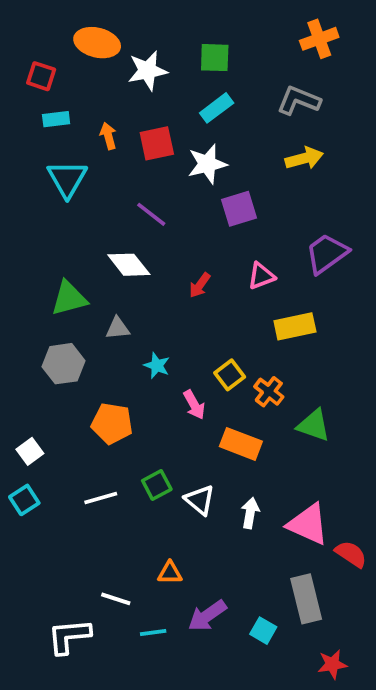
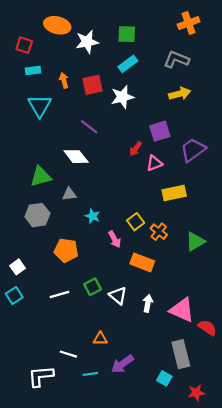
purple square: (239, 209) -> (160, 131), moved
red arrow: (200, 285) -> (136, 149), moved
green triangle: (314, 425) -> (195, 242), moved, turned -50
cyan square: (263, 631) -> (164, 378), moved

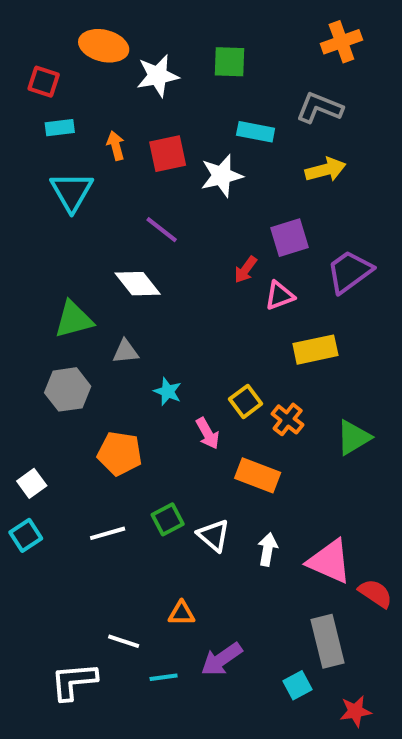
cyan rectangle: (128, 64) -> (256, 132), moved, turned 48
cyan square: (164, 378) -> (298, 685), turned 32

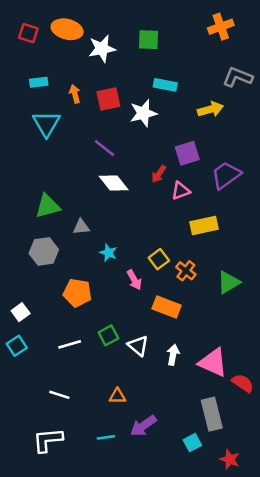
red square: (44, 82) -> (28, 33), moved
gray L-shape: (319, 108) -> (238, 77), moved
white diamond: (138, 284) -> (114, 183), moved
white line: (124, 641) -> (59, 395), moved
red star: (355, 711) -> (230, 459), turned 30

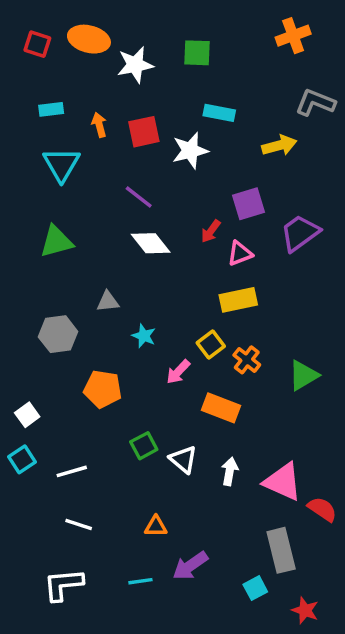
green triangle: (48, 206) -> (56, 242), moved
yellow rectangle: (204, 226) -> (238, 300), moved
pink arrow: (134, 280) -> (178, 372), turned 72
white line: (70, 344) -> (72, 471), moved

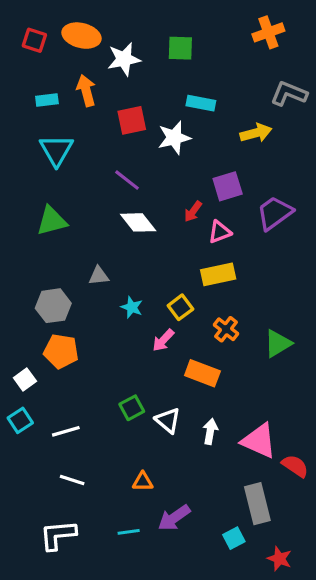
orange arrow: (99, 125) -> (86, 91), moved, size x1.4
yellow square: (211, 344) -> (180, 307), moved
orange pentagon: (103, 389) -> (61, 351), moved

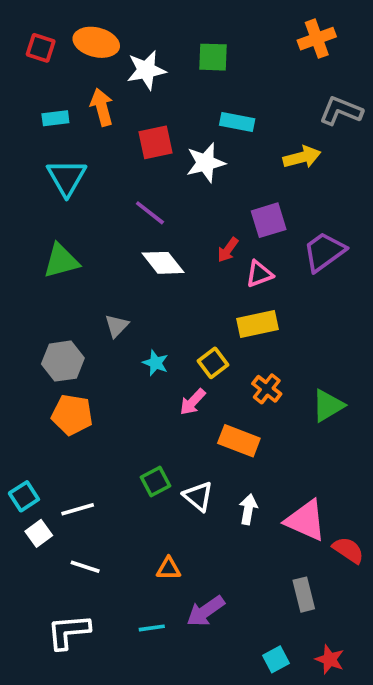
gray triangle: (99, 276) -> (117, 326), turned -40
white square: (25, 380) -> (39, 533), moved
gray rectangle: (257, 504) -> (304, 595), size x0.7
cyan square: (234, 538) -> (276, 659), moved

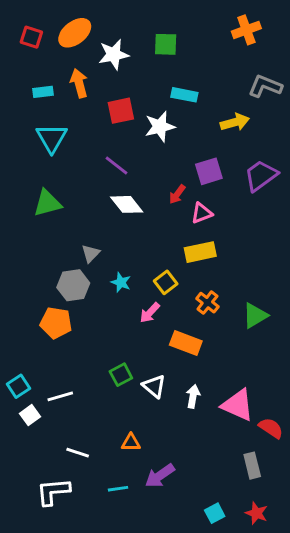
orange ellipse: (96, 42) -> (75, 33), turned -52
purple trapezoid: (324, 252) -> (261, 176), moved
gray hexagon: (63, 361) -> (73, 285), moved
white line: (85, 567) -> (78, 453), moved
gray rectangle: (304, 595) -> (252, 466), moved

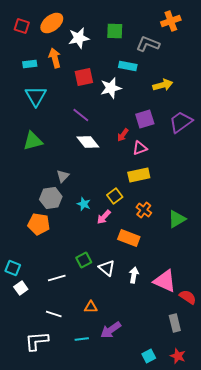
gray L-shape: (265, 86) -> (148, 44), moved
cyan star: (121, 282) -> (84, 204), moved
cyan square: (18, 386) -> (13, 268), turned -35
white line: (60, 396) -> (57, 278), moved

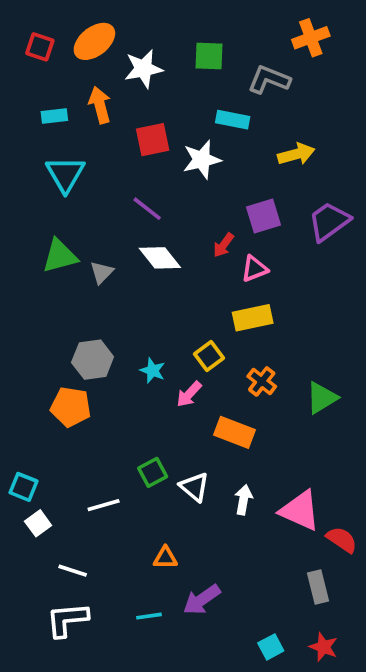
gray triangle: (63, 176) -> (102, 272), moved
white line: (54, 314) -> (73, 571), moved

